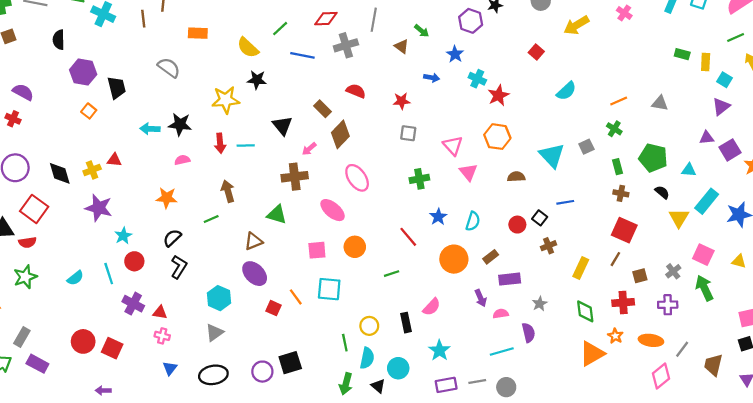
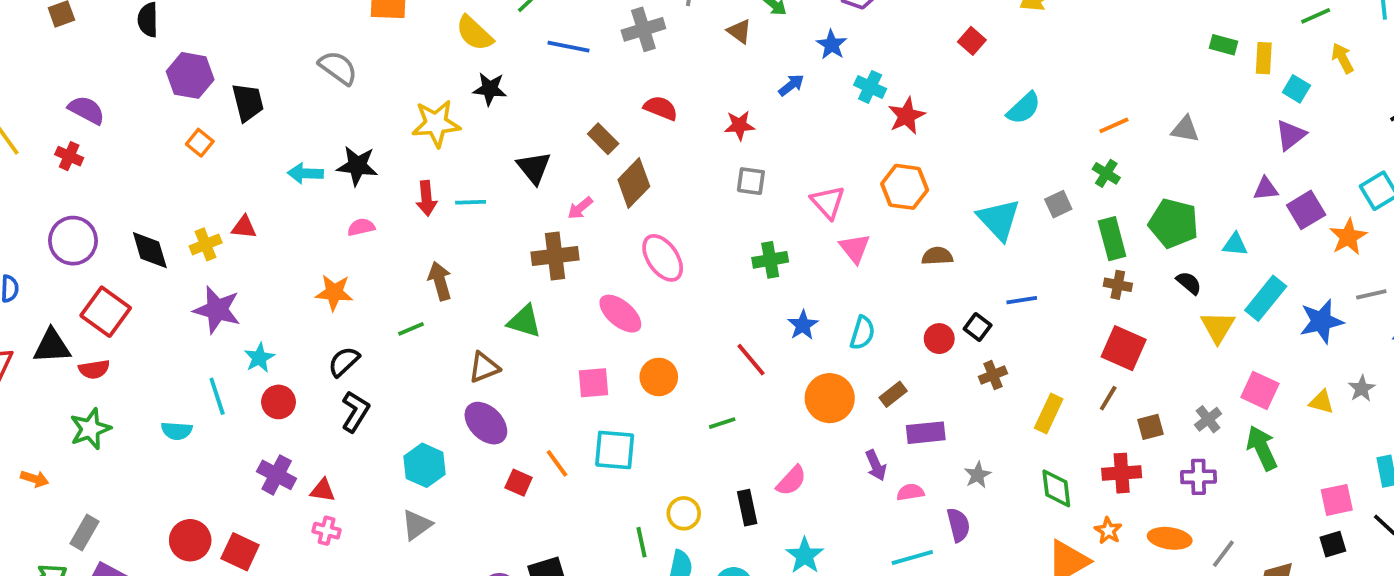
blue arrow: (432, 78) -> (791, 85), turned -48
green rectangle: (618, 167) -> (1112, 239), size x1.5
cyan line: (109, 274) -> (217, 396), moved
cyan semicircle: (75, 278) -> (177, 431), turned 42

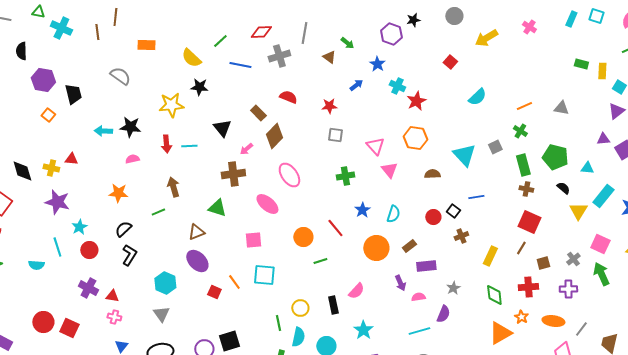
yellow cross: (206, 244) -> (51, 168), turned 35
orange circle: (659, 377) -> (303, 237), moved
gray triangle: (417, 525) -> (161, 314), turned -30
purple semicircle: (958, 525) -> (443, 314), turned 36

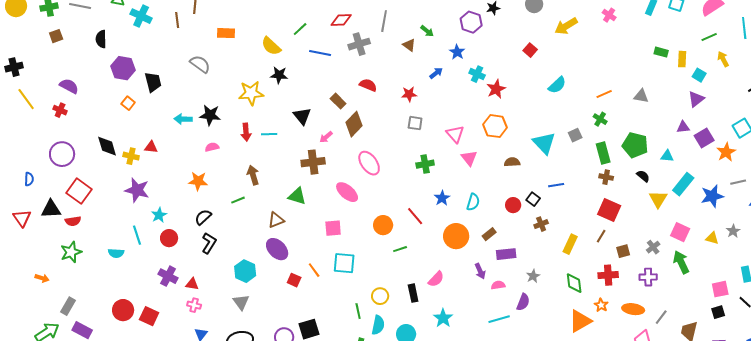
black diamond: (22, 171) -> (107, 146), moved

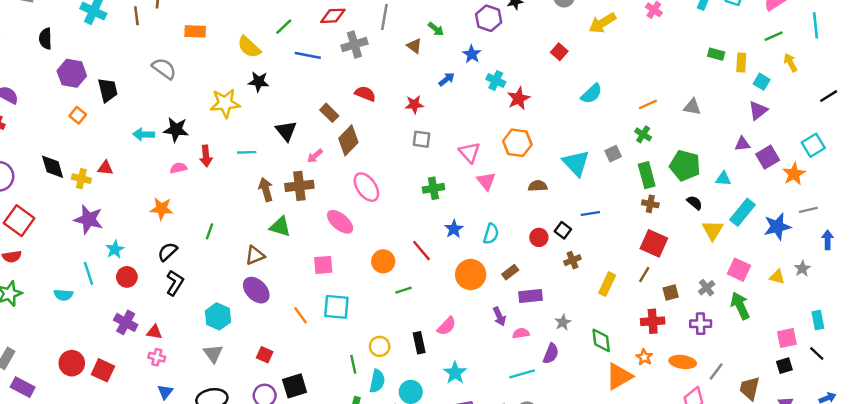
red arrow: (246, 132) -> (206, 156), moved
brown arrow: (253, 175) -> (266, 189), moved
green line: (238, 200) -> (210, 231), turned -48
red square: (294, 280) -> (265, 355), moved
green diamond: (574, 283) -> (601, 340), moved

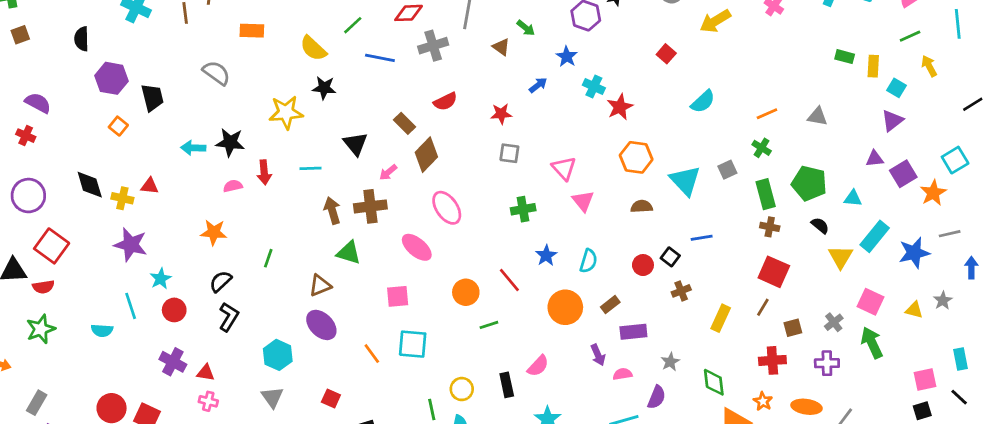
red semicircle: (365, 94) -> (445, 101), turned 132
orange hexagon: (517, 143) -> (636, 157), moved

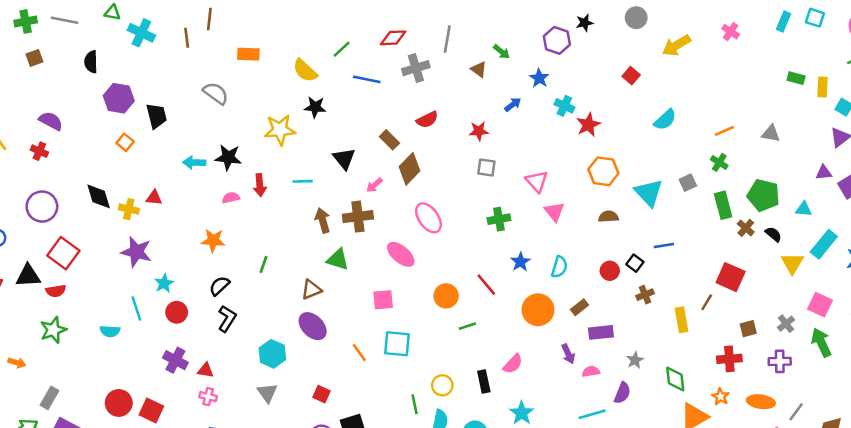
brown cross: (770, 227) -> (746, 228), moved, turned 30
brown line: (763, 307) -> (707, 302), moved
yellow rectangle: (721, 318) -> (682, 320), turned -35

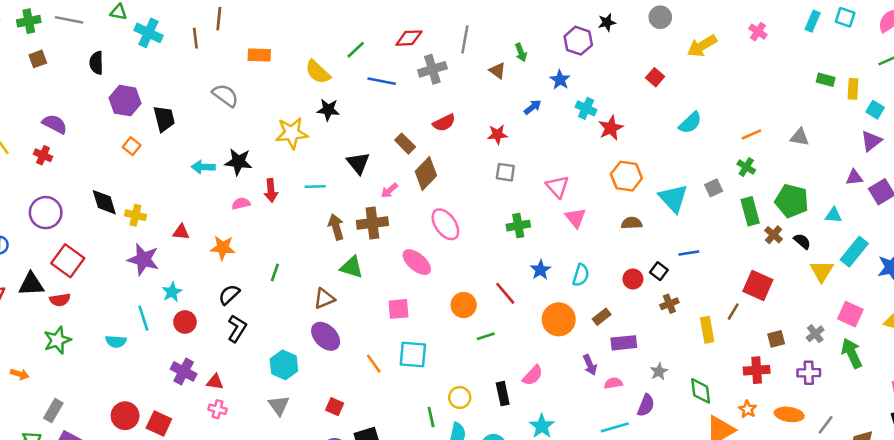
green arrow: (501, 52) -> (521, 52), turned 30
red triangle: (154, 198) -> (181, 232), moved

